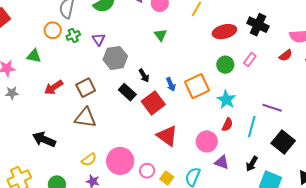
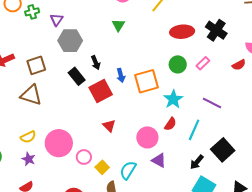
purple line: (272, 108) -> (212, 103), moved
red triangle: (167, 136) -> (109, 126), size x0.6
black arrow: (252, 164) -> (197, 162), moved

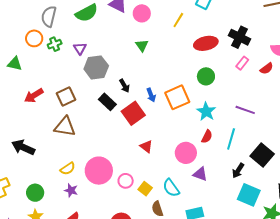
pink rectangle: (203, 63) -> (242, 63), moved
cyan semicircle: (128, 170) -> (171, 188), turned -60

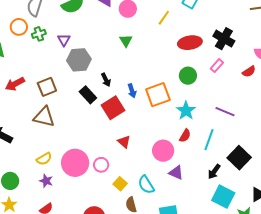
pink rectangle: (242, 63) -> (217, 66), moved
pink circle: (126, 181) -> (101, 165), moved

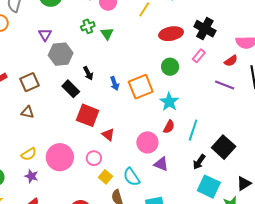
green cross: (39, 34) -> (88, 26), moved
red square: (113, 108) -> (88, 115), moved, turned -35
purple line: (225, 112) -> (225, 85), moved
brown triangle: (44, 117) -> (27, 112), size x0.6
pink circle: (101, 165) -> (94, 158), moved

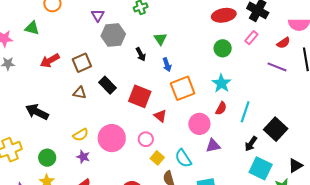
green triangle: (107, 34) -> (160, 39), moved
orange square: (141, 87) -> (183, 88), moved
black rectangle: (71, 89) -> (107, 85), moved
purple triangle: (161, 164) -> (213, 146), turned -35

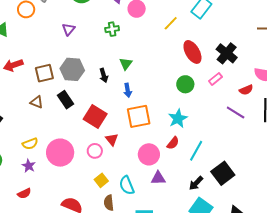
red ellipse: (224, 15) -> (192, 52), turned 60
gray hexagon: (113, 35) -> (72, 69), moved
pink circle: (146, 139) -> (95, 151), moved

